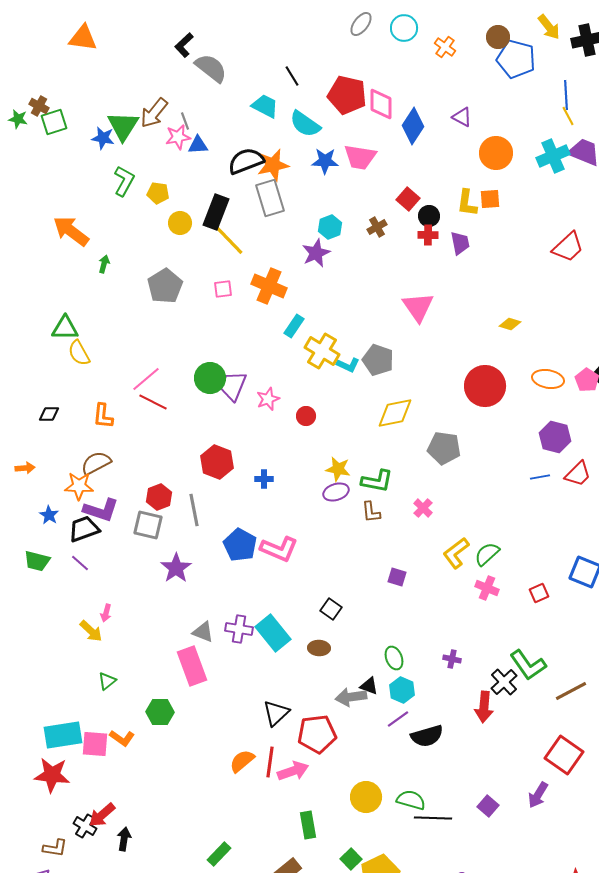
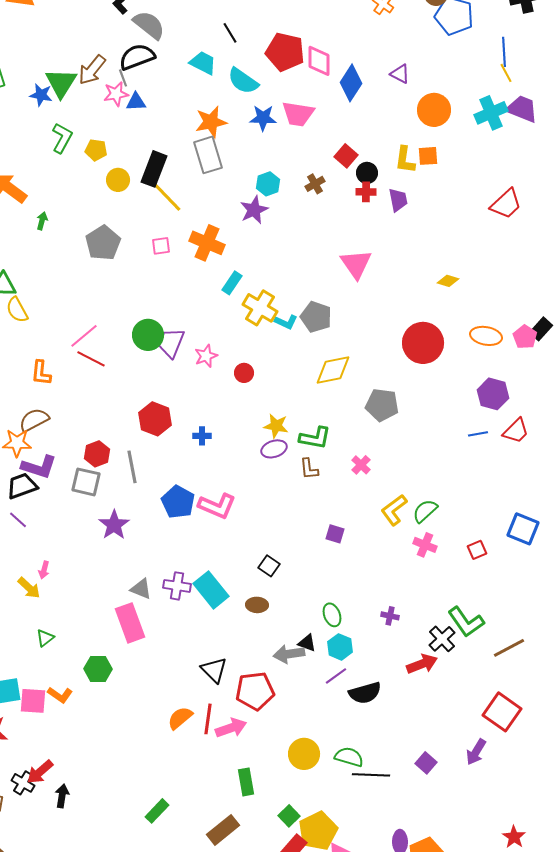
black semicircle: (246, 161) -> (137, 57), moved
red arrow: (484, 707) -> (422, 664), turned -116
black triangle: (276, 713) -> (214, 670), turned -32

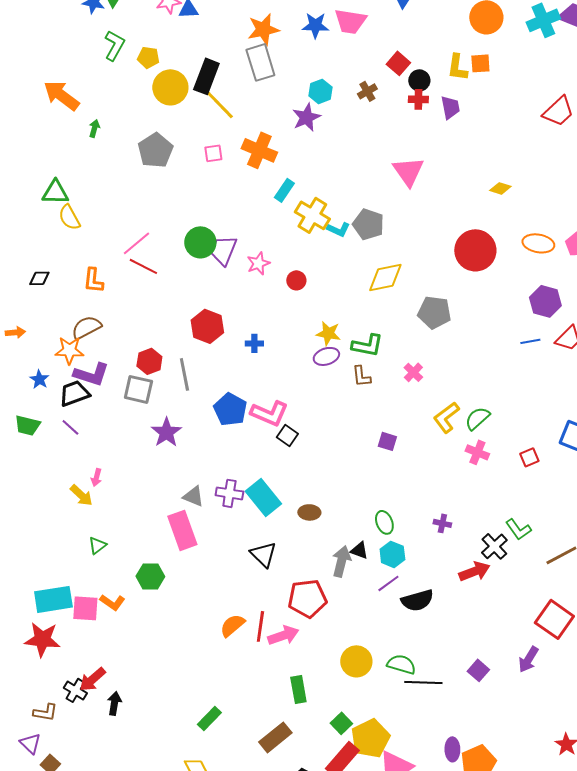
yellow circle: (118, 180) -> (170, 87), size x1.5
black square: (269, 566) -> (287, 435), moved
green L-shape: (466, 622) -> (518, 529), size x0.7
gray arrow: (289, 654) -> (341, 561), turned 112
black triangle: (214, 670) -> (263, 554), moved

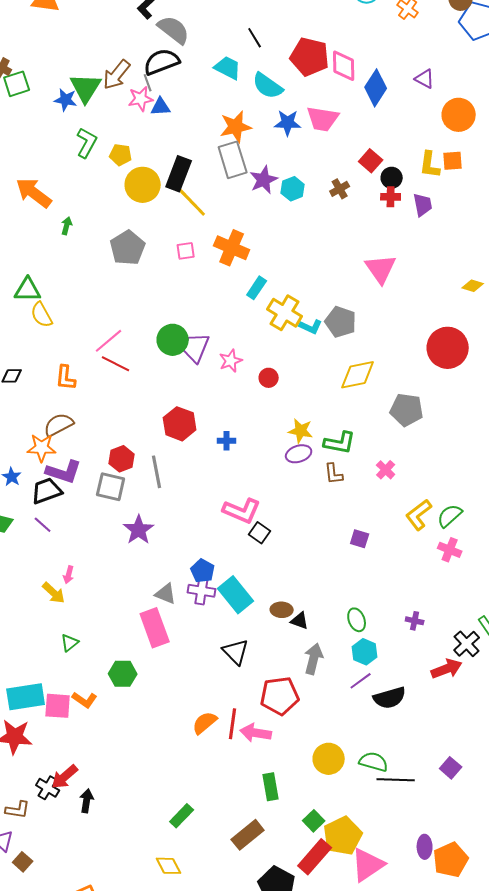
purple star: (306, 117) -> (264, 180), moved
blue pentagon: (230, 409) -> (203, 571), moved, size x0.7
black triangle: (359, 550) -> (300, 621), moved
pink arrow: (283, 635) -> (256, 733), turned -152

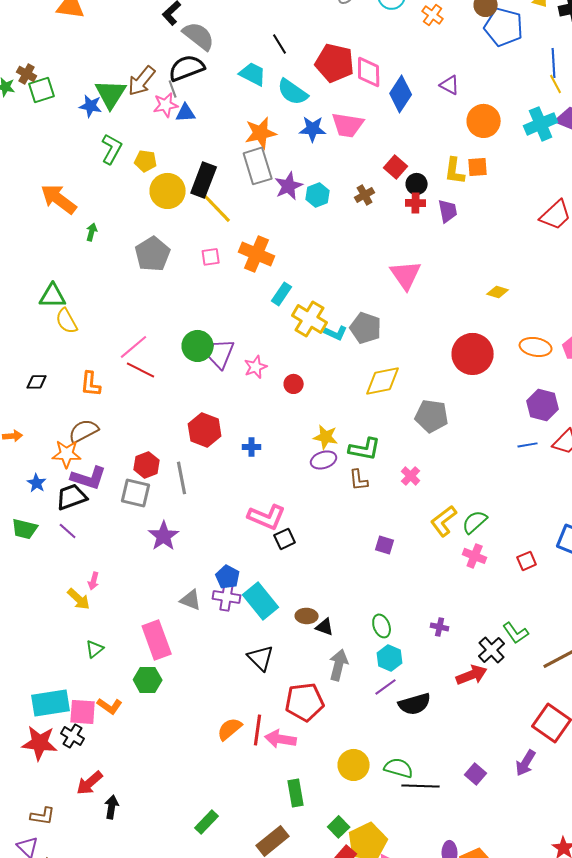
black square: (260, 533) -> (285, 539), turned 30
pink rectangle: (155, 628) -> (157, 640), moved
black cross: (48, 788) -> (73, 736), moved

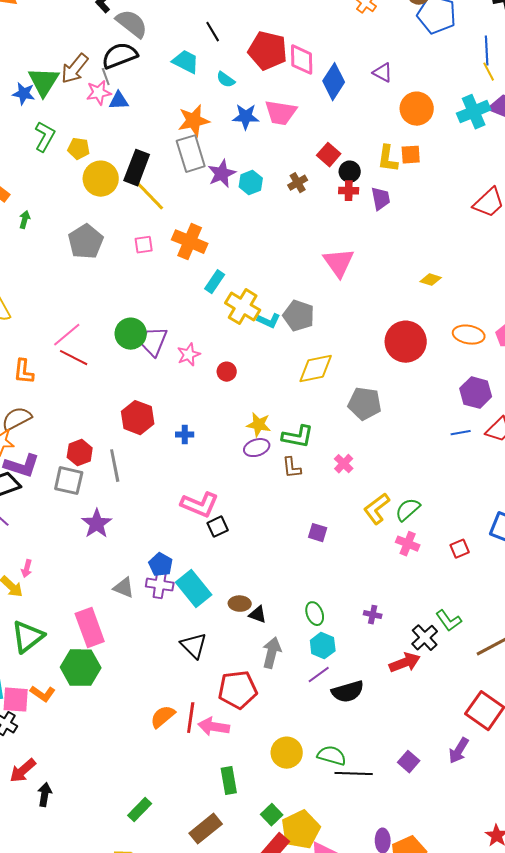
cyan semicircle: (293, 92) -> (226, 80), size x0.6
green triangle: (95, 649) -> (28, 637), size x1.8
green hexagon: (148, 680) -> (81, 668), size x1.4

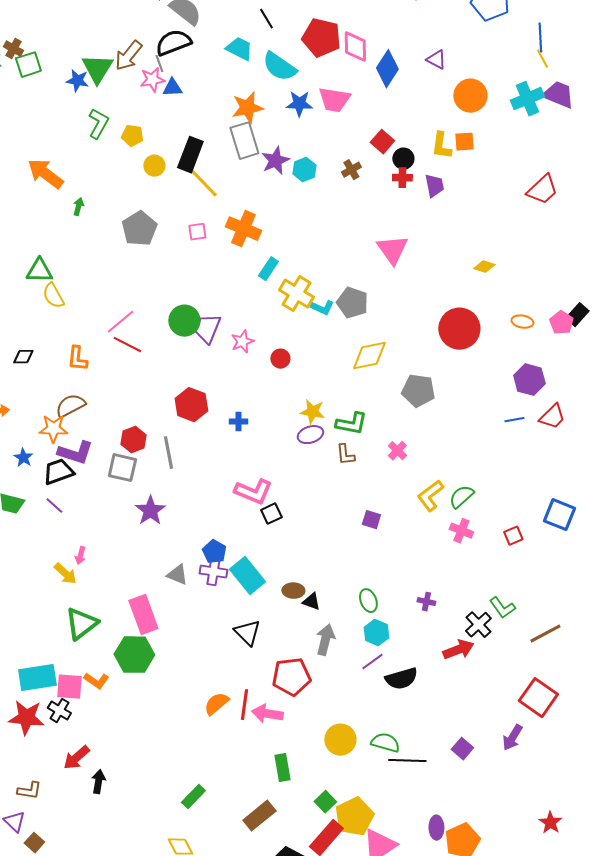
cyan semicircle: (226, 80) -> (279, 67), size x1.8
yellow circle: (101, 179) -> (154, 166), size x0.6
orange ellipse: (469, 335) -> (522, 322), size x0.7

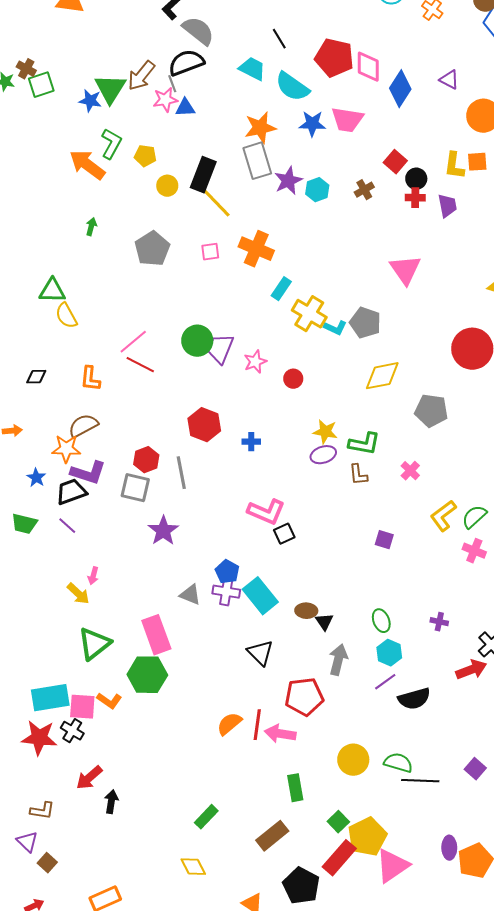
orange arrow: (45, 174) -> (87, 165), moved
black triangle: (311, 602) -> (324, 622), turned 36

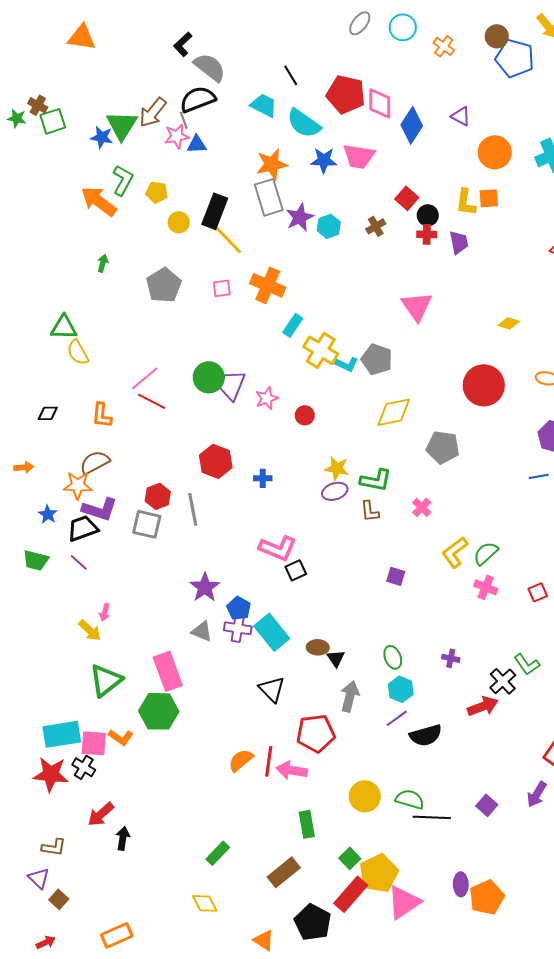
purple star: (163, 531) -> (205, 587), moved

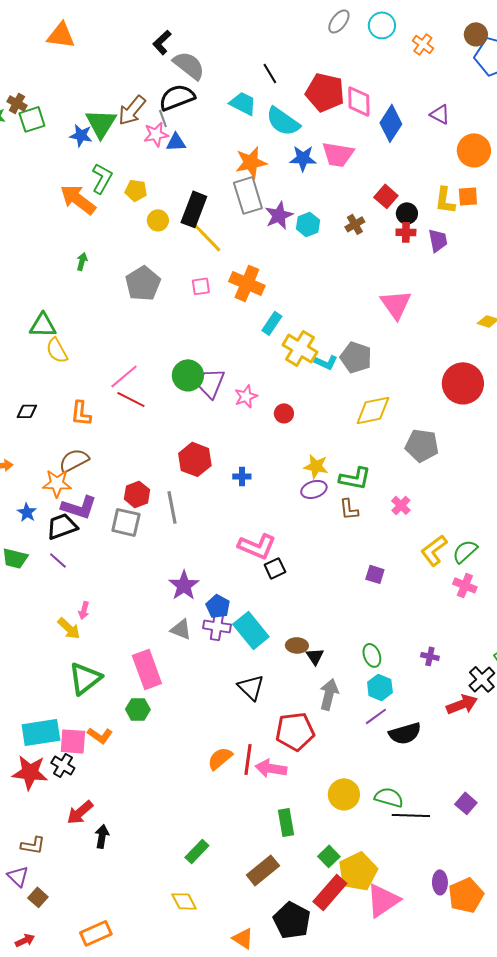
green hexagon: (159, 711) -> (138, 709), size x0.6

